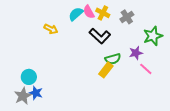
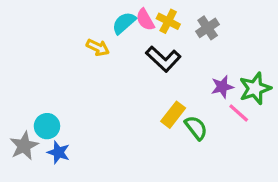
yellow arrow: (51, 29) -> (98, 47), moved
green star: (153, 36) -> (255, 88), moved
green semicircle: (113, 59) -> (196, 128), moved, turned -112
gray star: (23, 96) -> (24, 146), moved

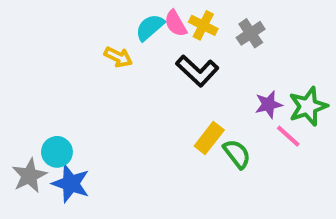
blue star: (58, 152) -> (71, 184), size x1.4

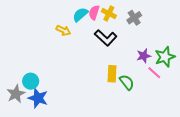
pink semicircle: (176, 23) -> (94, 12), turned 48
yellow rectangle: (209, 138) -> (112, 74), turned -35

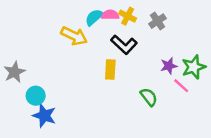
pink semicircle: (94, 12) -> (110, 15), turned 72
yellow arrow: (63, 30) -> (74, 36), size x1.5
yellow rectangle: (112, 74) -> (110, 70), moved
gray star: (16, 94) -> (15, 72), moved

